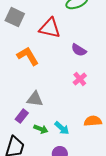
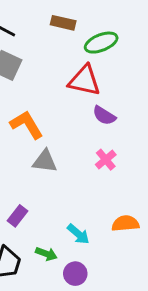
red triangle: (50, 28) -> (84, 81), moved
gray triangle: (35, 99) -> (45, 161), moved
green arrow: (41, 129) -> (46, 254), moved

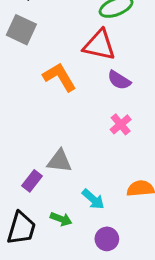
orange L-shape: (27, 125) -> (60, 77), moved
gray triangle: (45, 161) -> (60, 161), moved
purple circle: (75, 274) -> (107, 239), moved

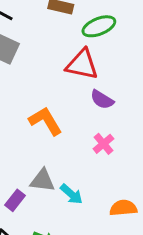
orange L-shape: (60, 77) -> (45, 121), moved
cyan arrow: (93, 199) -> (71, 194), moved

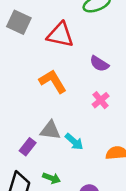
red triangle: (82, 64) -> (60, 35), moved

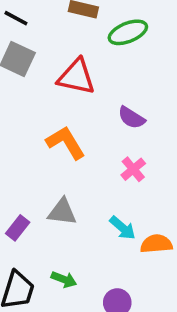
cyan arrow: (74, 142) -> (123, 228), moved
purple rectangle: (28, 147) -> (18, 228), moved

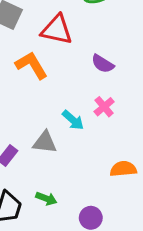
orange L-shape: (66, 143) -> (32, 65), moved
cyan arrow: (123, 228) -> (73, 120), moved

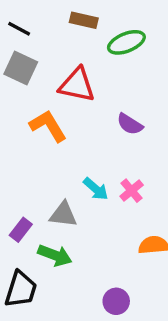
pink cross: (104, 107) -> (132, 191), moved
green arrow: (46, 199) -> (55, 255), moved, size x1.4

